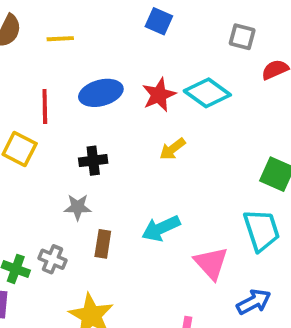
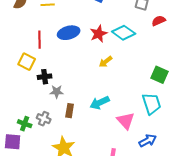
black cross: (93, 161) -> (45, 77), moved

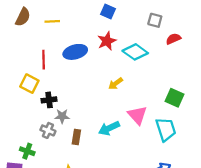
red star: (99, 34) -> (107, 41), moved
gray cross: (44, 119) -> (48, 130), moved
pink triangle: (126, 121) -> (137, 115), moved

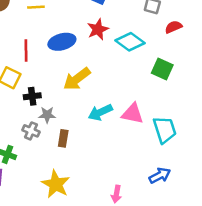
yellow arrow: (116, 84) -> (77, 79), moved, size x1.6
green square: (174, 98) -> (162, 69), moved
pink triangle: (137, 115) -> (132, 114), turned -36
cyan arrow: (109, 128) -> (100, 112), moved

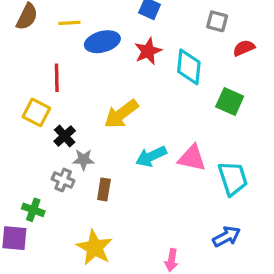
blue ellipse: (62, 42) -> (102, 42), moved
cyan diamond: (130, 42) -> (189, 67), turned 60
black cross: (32, 96) -> (65, 136), turned -35

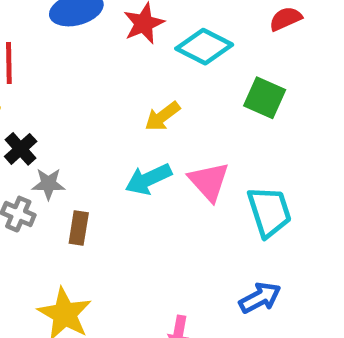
cyan diamond: (189, 67) -> (204, 47), turned -69
yellow arrow: (121, 114) -> (162, 116), moved, size x0.7
pink triangle: (192, 158) -> (209, 181), turned 36

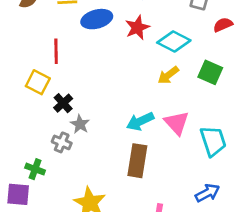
yellow arrow: (162, 116) -> (168, 75), moved
gray star: (48, 184) -> (80, 124), turned 30
brown rectangle: (79, 228) -> (137, 161), moved, size x1.6

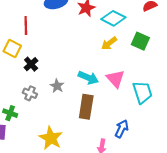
cyan arrow: (140, 121) -> (88, 78), turned -132
gray star: (80, 124) -> (57, 86), moved
blue arrow: (207, 193) -> (122, 129), moved, turned -36

